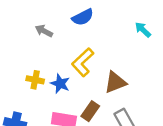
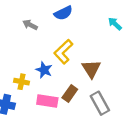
yellow cross: (35, 80) -> (22, 82), moved
brown triangle: (115, 82) -> (91, 69), turned -42

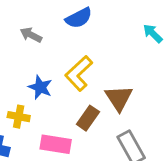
blue star: (44, 70) -> (40, 87), moved
brown rectangle: (70, 93) -> (88, 118), moved

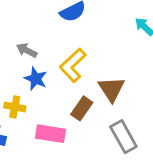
gray arrow: (31, 35) -> (27, 50), moved

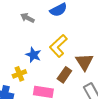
gray arrow: (27, 50) -> (27, 18), moved
yellow cross: (15, 107) -> (19, 74), turned -32

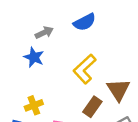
gray arrow: (27, 18) -> (44, 33), turned 128
blue star: (33, 55) -> (34, 57), moved

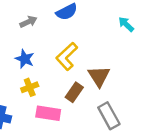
blue star: (34, 57) -> (25, 59), moved
yellow cross: (34, 105) -> (30, 87), moved

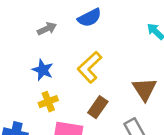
brown triangle: (99, 76) -> (145, 89), moved

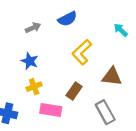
yellow L-shape: (90, 67) -> (82, 52), moved
brown triangle: (145, 89) -> (112, 77), turned -50

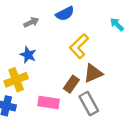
brown triangle: (112, 77) -> (93, 73), moved, turned -30
yellow cross: (34, 87) -> (16, 80), moved, size x1.5
gray rectangle: (105, 112) -> (89, 104), moved

